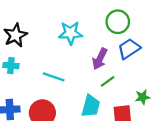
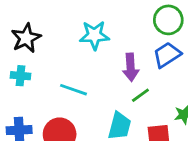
green circle: (118, 22) -> (168, 20), moved
purple arrow: (100, 59) -> (131, 67), turned -30

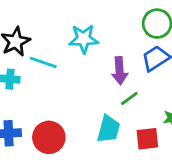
cyan line: (73, 90) -> (43, 62), moved

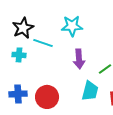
purple arrow: (120, 71) -> (79, 59), moved

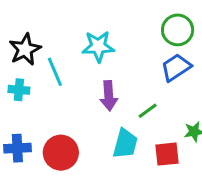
cyan line: (43, 43) -> (55, 72), turned 48

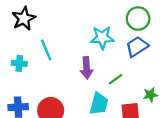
cyan star: (98, 46) -> (102, 38), moved
black star: (25, 49) -> (24, 19), moved

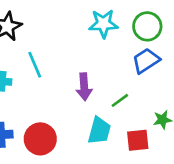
cyan star: (102, 38) -> (103, 24), moved

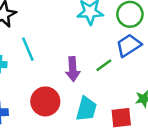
green line: (120, 100) -> (104, 65), moved
red circle: (40, 139) -> (45, 101), moved

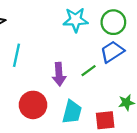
cyan line: (28, 49) -> (16, 55), turned 35

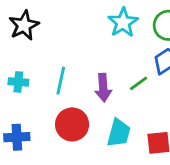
cyan star: (76, 20) -> (123, 23), turned -30
cyan line: (16, 55) -> (61, 81), moved

